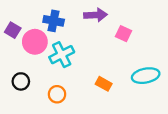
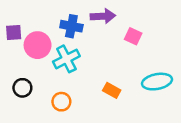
blue cross: (54, 21) -> (71, 26), moved
purple square: (13, 30) -> (14, 33), turned -35

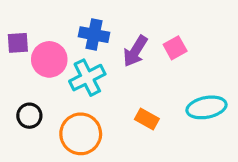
purple arrow: (103, 16) -> (135, 51), moved, turned 125
pink square: (133, 36) -> (175, 48), turned 36
orange circle: (61, 102) -> (81, 134), size x1.6

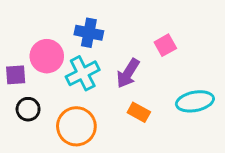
purple square: (18, 43) -> (16, 75), moved
purple arrow: (135, 51) -> (128, 73), moved

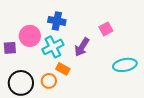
black circle: (28, 109) -> (21, 83), moved, size x1.6
orange rectangle: (139, 112) -> (63, 69), moved
orange circle: (76, 126) -> (49, 81), size x0.6

